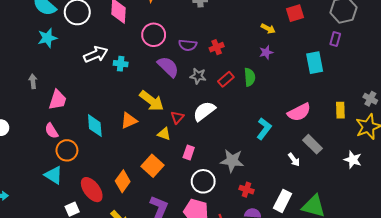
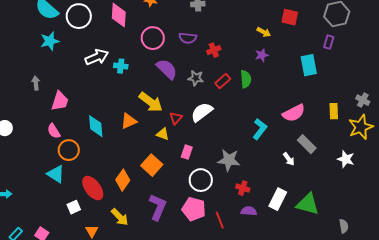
red square: (295, 13) -> (290, 17), turned 30
purple semicircle: (188, 45) -> (188, 38), moved

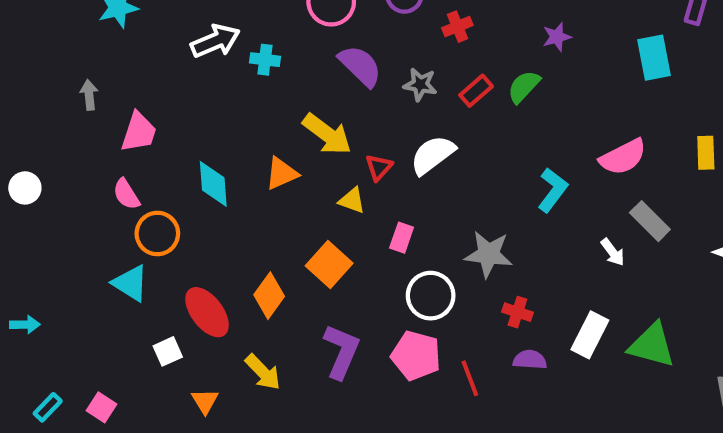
green semicircle: (246, 79) -> (524, 87), turned -132

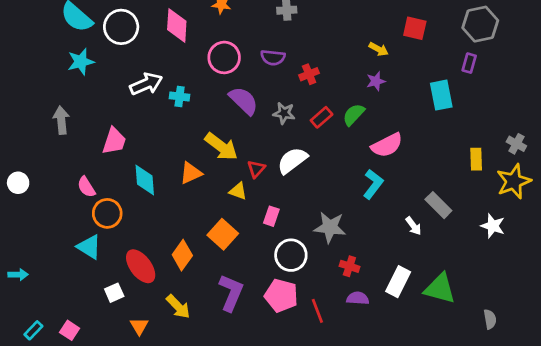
gray arrow: (89, 95) -> (61, 120), size x1.4
pink trapezoid: (139, 132) -> (114, 141), moved
pink semicircle: (623, 157) -> (387, 145), moved

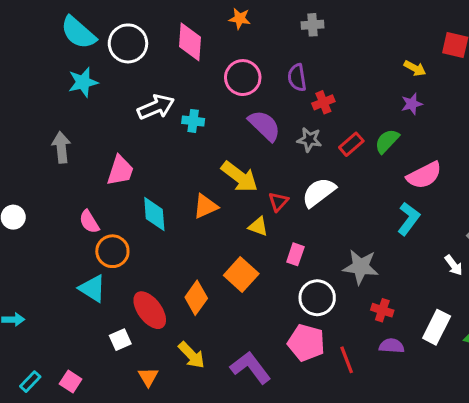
purple semicircle: (273, 57) -> (297, 78), turned 75
red cross: (309, 74) -> (323, 102), moved
purple L-shape: (231, 293) -> (250, 368), moved, turned -60

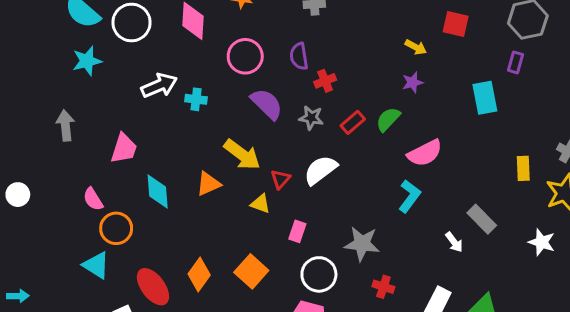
orange square: (241, 274) -> (251, 271), moved

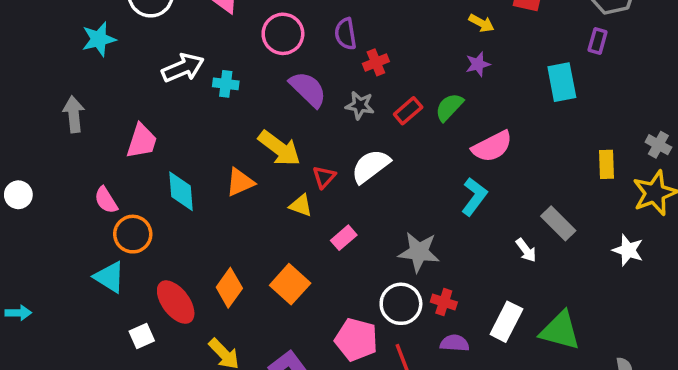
pink rectangle: (297, 231) -> (344, 238), turned 30
white circle: (319, 274) -> (401, 304), moved

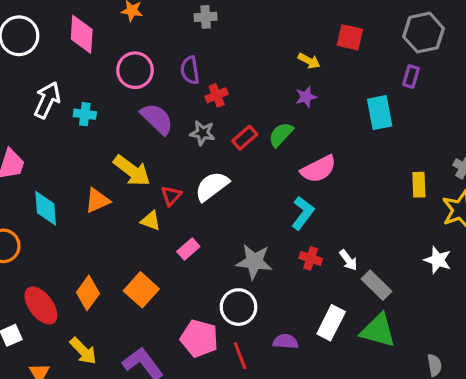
white arrow: (183, 68) -> (47, 100), turned -42
gray rectangle: (558, 223) -> (377, 285), moved
red cross: (444, 302) -> (311, 258), moved

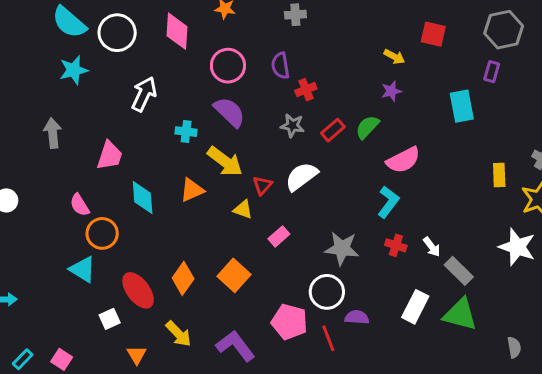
cyan cross: (85, 114) -> (186, 132), moved
purple semicircle: (157, 119) -> (229, 112), moved
white star: (438, 260) -> (517, 247), size x1.4
purple semicircle: (286, 342) -> (357, 317), moved

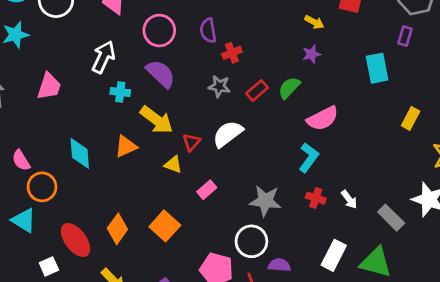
white arrow: (144, 94) -> (103, 57), moved
pink trapezoid: (110, 156) -> (49, 86), moved
yellow rectangle: (499, 175) -> (411, 118), moved, turned 30
gray rectangle: (459, 271) -> (391, 218), moved

